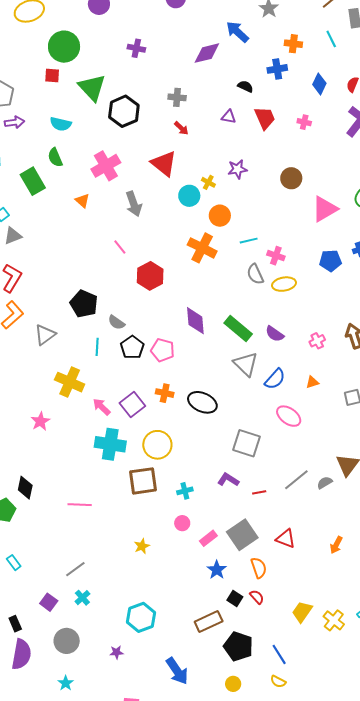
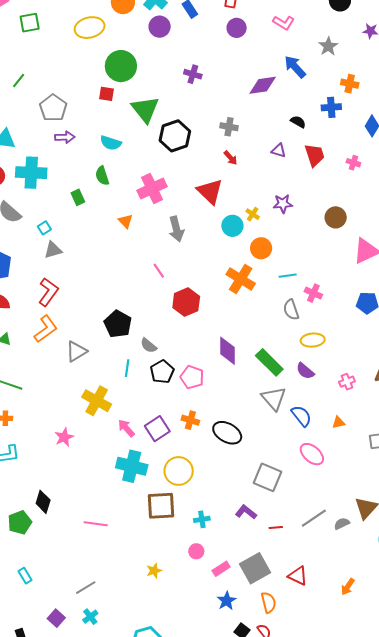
green rectangle: (33, 181) -> (78, 197), size x0.6
yellow ellipse: (284, 284) -> (313, 340), moved
blue semicircle: (275, 379) -> (301, 416), turned -85

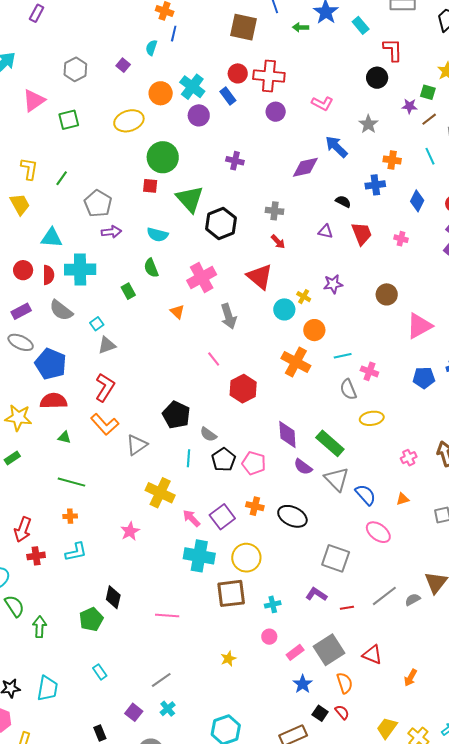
orange L-shape: (46, 329) -> (105, 424), turned 88
purple semicircle: (305, 371) -> (303, 467), moved
orange arrow: (348, 587) -> (410, 678), moved

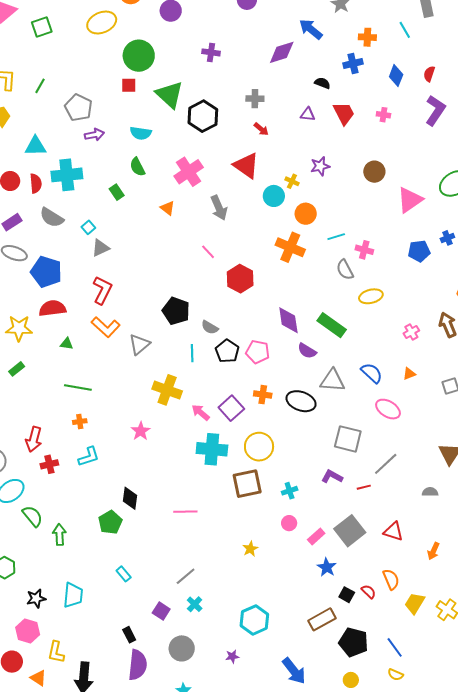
gray triangle: (337, 479) -> (332, 381), moved, turned -36
gray line: (384, 596) -> (386, 464), moved
gray semicircle: (413, 600) -> (430, 492), moved, turned 35
orange semicircle: (345, 683) -> (391, 579), moved

